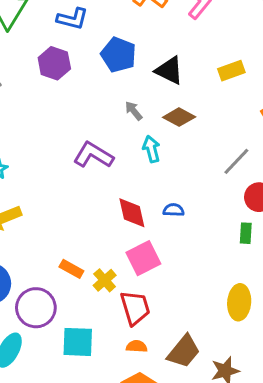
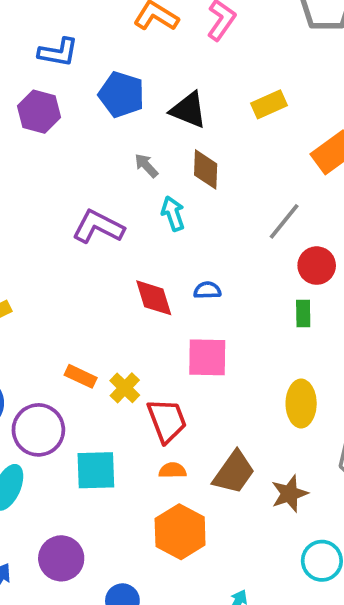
brown diamond: (179, 117) -> (206, 169), turned 68
pink square: (143, 258) -> (207, 357), moved, turned 32

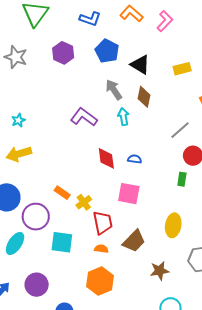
blue L-shape: (58, 52) -> (90, 19), moved
gray arrow: (146, 166) -> (114, 90), size x1.5
brown trapezoid: (234, 472) -> (134, 241), moved

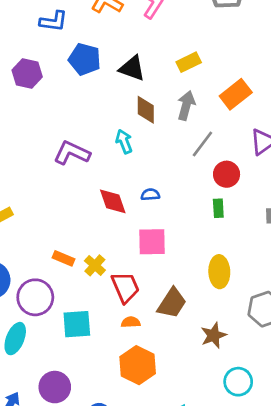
gray arrow: (114, 90) -> (186, 105), moved, turned 60

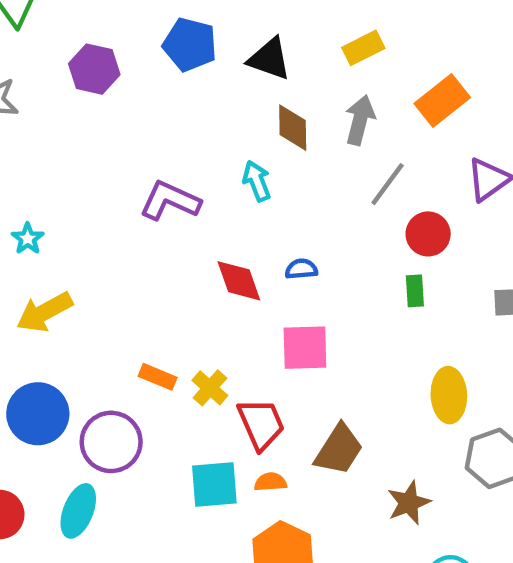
yellow ellipse: (219, 272) -> (449, 395), moved
cyan square: (77, 324) -> (214, 485), moved

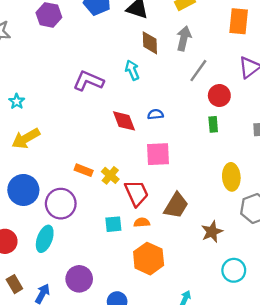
orange rectangle: (442, 101) -> (239, 21), moved, turned -45
cyan square: (214, 485) -> (113, 224), size x0.7

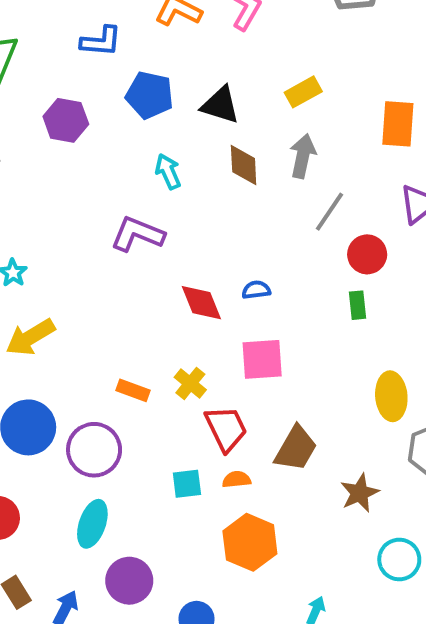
cyan arrow: (132, 70) -> (168, 171), moved
yellow cross: (110, 175) -> (190, 383), moved
cyan ellipse: (45, 239) -> (92, 524), moved

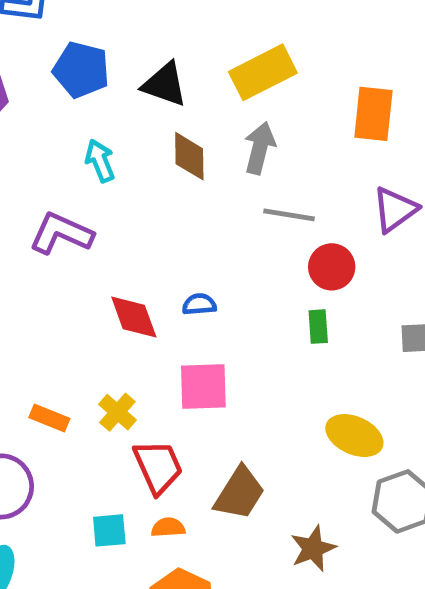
yellow rectangle: (303, 92) -> (263, 72), size x1.5
gray line: (329, 212) -> (289, 215), turned 63
yellow ellipse: (391, 396) -> (354, 436), turned -63

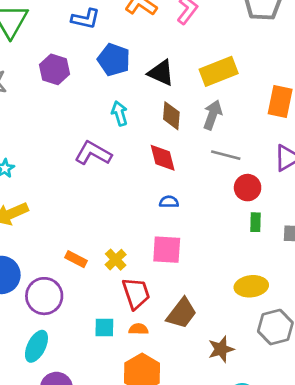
red diamond: (134, 317) -> (163, 158), moved
green rectangle: (318, 327) -> (256, 222), moved
yellow ellipse: (354, 436) -> (251, 286), turned -36

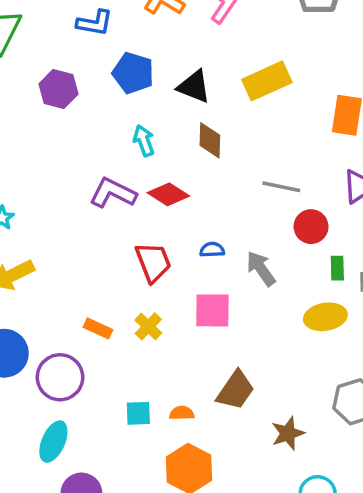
gray arrow: (213, 115) -> (261, 269), moved, turned -52
red diamond: (163, 158) -> (168, 194), moved, turned -40
green rectangle: (256, 222) -> (337, 268), moved
yellow ellipse: (251, 286) -> (325, 317), moved
red trapezoid: (136, 293) -> (153, 262), moved

